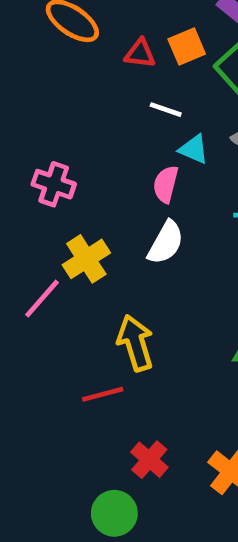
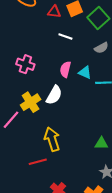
cyan triangle: (194, 149) -> (85, 72), moved
pink cross: (54, 184) -> (25, 64), moved
white semicircle: (166, 243) -> (54, 95), moved

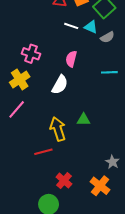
cyan triangle: (85, 72) -> (91, 27), moved
yellow cross: (31, 102) -> (20, 80), moved
green triangle: (101, 143) -> (84, 120), moved

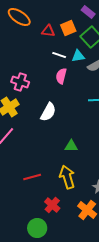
cyan triangle: (91, 27) -> (78, 56), turned -32
pink semicircle: (71, 59) -> (61, 76), moved
yellow arrow: (58, 129) -> (67, 177), moved

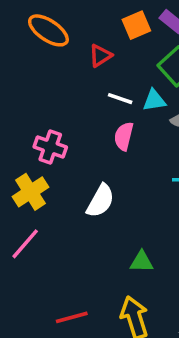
orange square: (68, 28) -> (136, 25), moved
red triangle: (48, 31) -> (100, 56), turned -40

